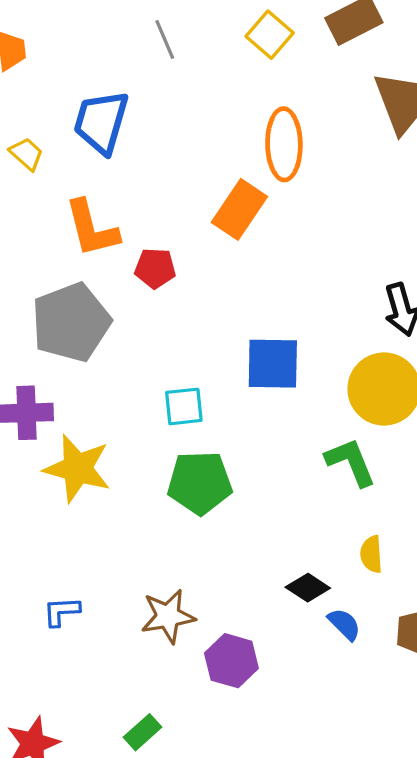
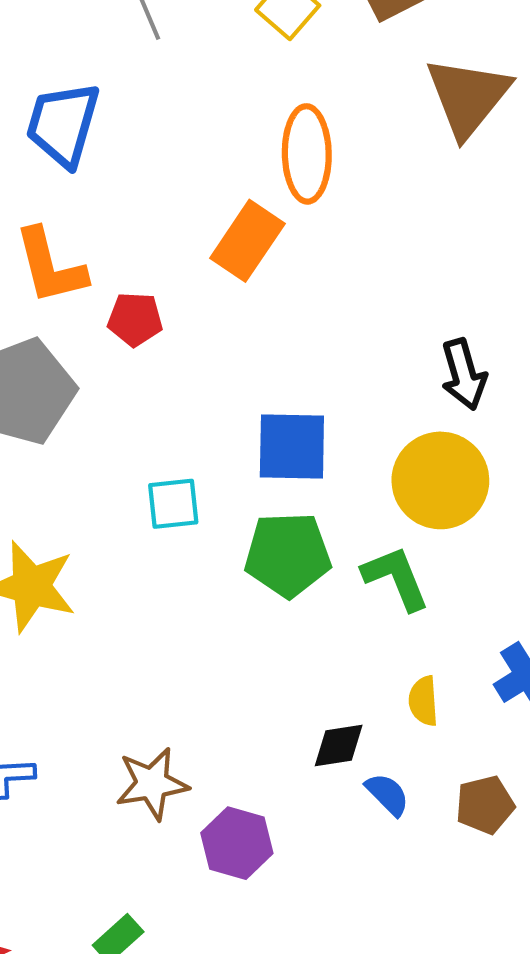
green pentagon: (200, 483) -> (288, 555), moved
black diamond: (308, 588) -> (339, 746), turned -42

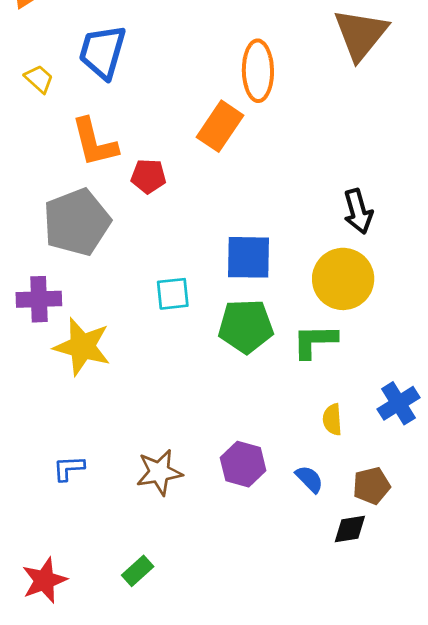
green L-shape: (396, 578) -> (315, 341), turned -69
black diamond: (339, 746) -> (350, 529), moved
purple hexagon: (237, 843) -> (243, 464), moved

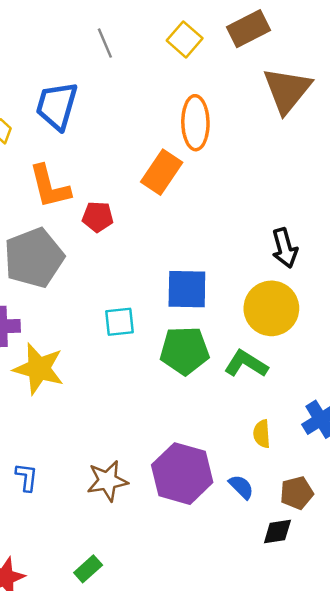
green L-shape: (315, 341) -> (246, 364), turned 33
purple hexagon: (243, 464) -> (182, 474), size x1.5
blue L-shape: (69, 468) -> (27, 477), turned 100

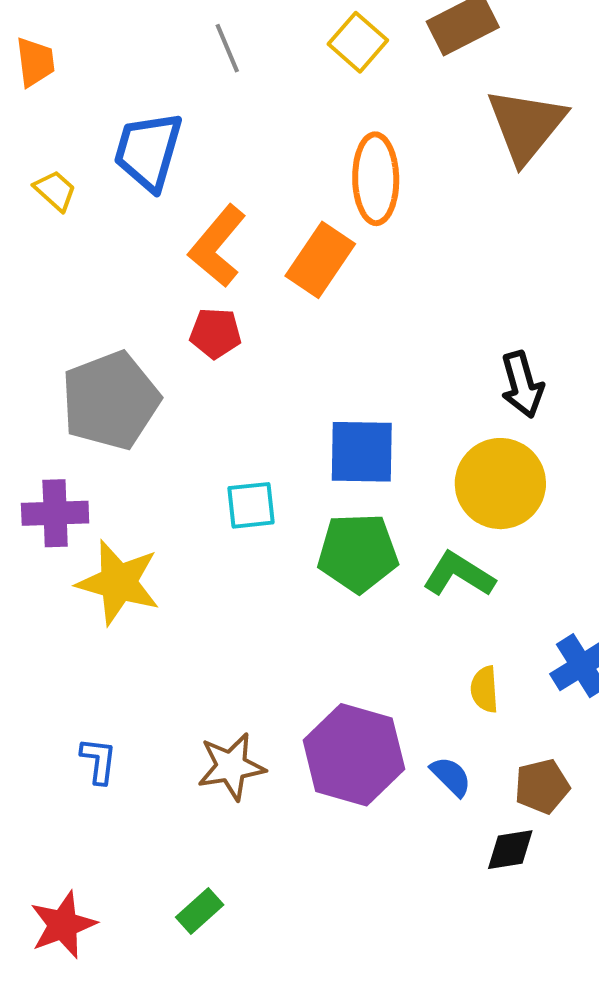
orange L-shape: (49, 187) -> (217, 246), moved, turned 54

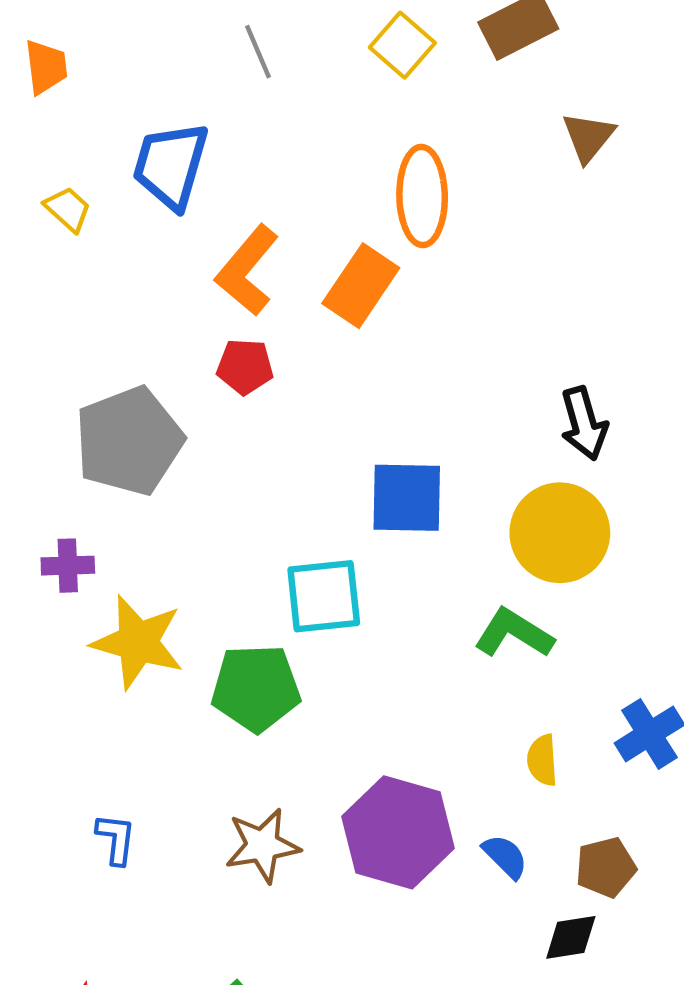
brown triangle: (526, 125) -> (588, 137), size x0.6
cyan square: (251, 505) -> (324, 596), moved, size x1.4
purple cross: (55, 513) -> (68, 566), size x0.7
green pentagon: (358, 553) -> (256, 688), moved

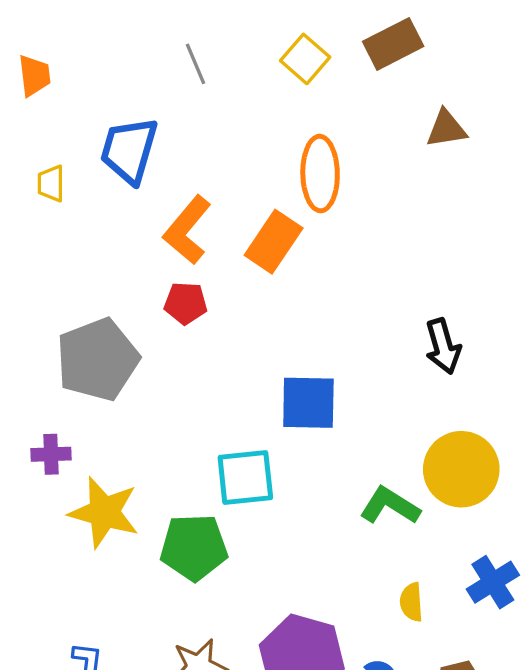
brown triangle: (588, 137) -> (446, 129), turned 42
yellow trapezoid: (68, 209) -> (51, 184), turned -132
yellow circle: (560, 533) -> (461, 469), moved

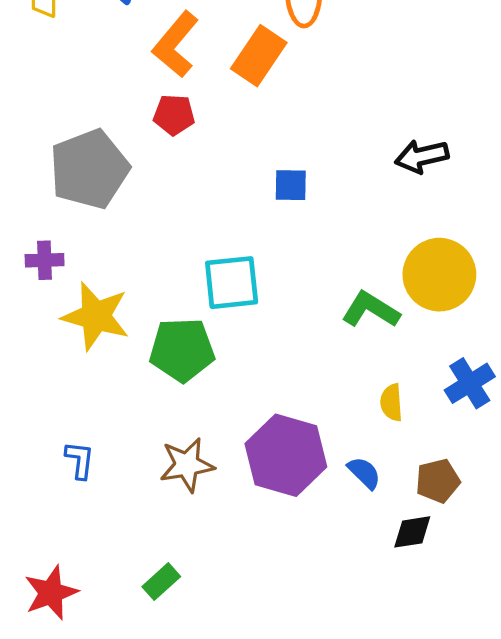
black arrow: (443, 346) -> (422, 156), turned 93
blue square: (308, 403) -> (291, 185), moved, size x0.6

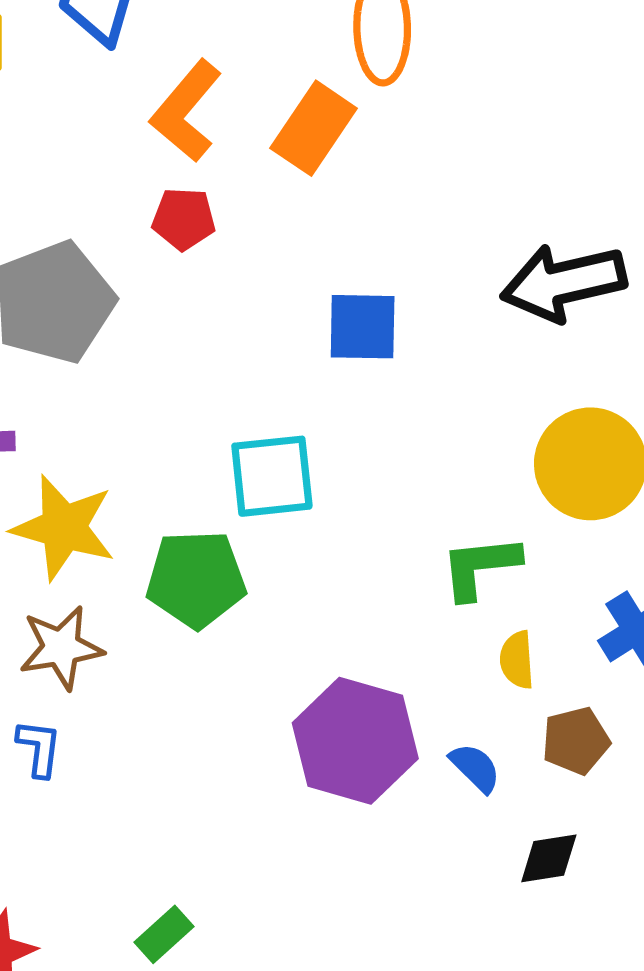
black arrow: (422, 156) -> (563, 283), size x1.5
blue square: (291, 185) -> (363, 327), size x1.4
green L-shape: (371, 310) -> (480, 567), moved, turned -38
brown star: (187, 465) -> (61, 648), moved
brown pentagon: (438, 481) -> (576, 741), moved

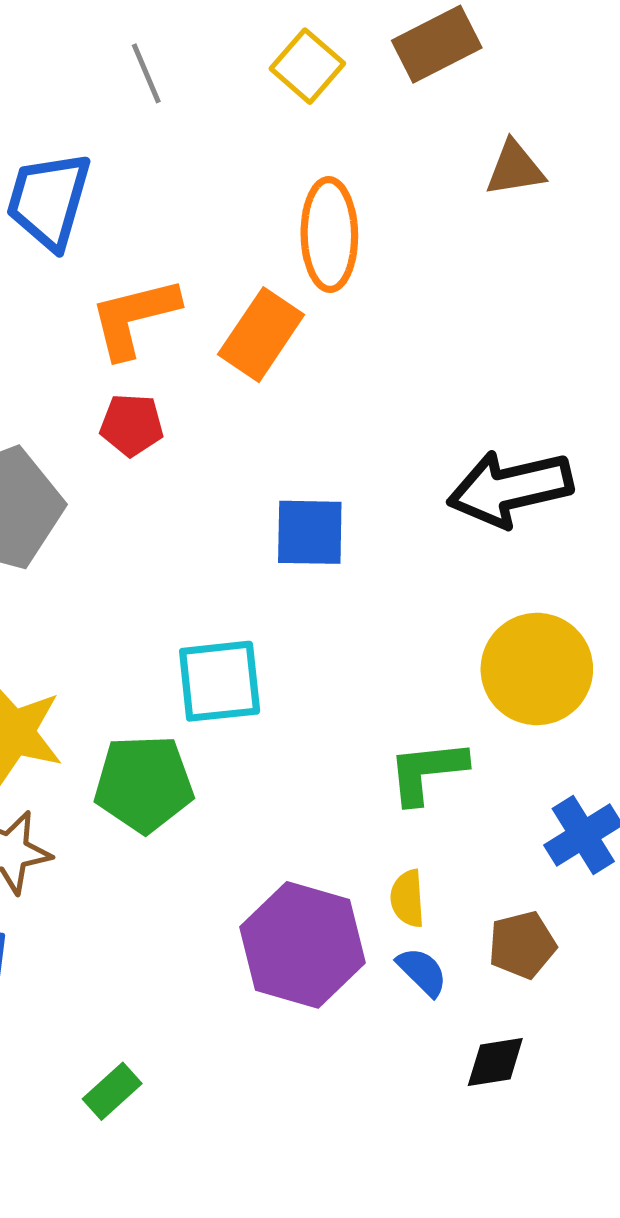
orange L-shape: (186, 111) -> (134, 317), turned 36
yellow semicircle: (517, 660) -> (407, 898), moved
green rectangle: (164, 934) -> (112, 1091), moved

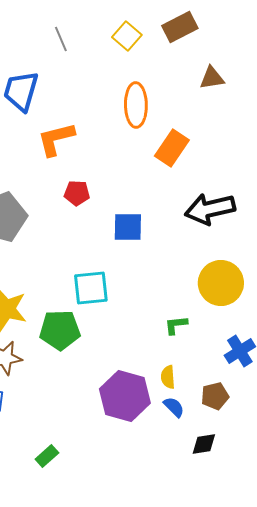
orange rectangle: (261, 335) -> (172, 148), moved
red pentagon: (132, 425) -> (77, 193), moved
green L-shape: (427, 772) -> (176, 325), size x0.7

